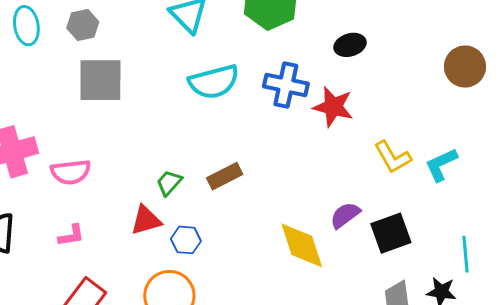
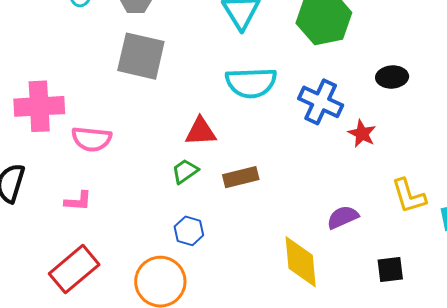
red star: (333, 107) -> (362, 134), size x0.7
purple semicircle: (345, 215) -> (343, 217), moved
red triangle: (146, 220) -> (201, 132), moved
black square: (391, 233) -> (390, 270), size x0.7

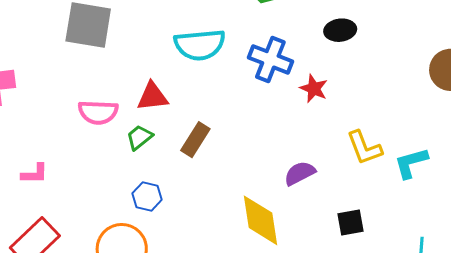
pink semicircle: (92, 139) -> (98, 112), moved
brown rectangle: (241, 177) -> (195, 140), turned -40

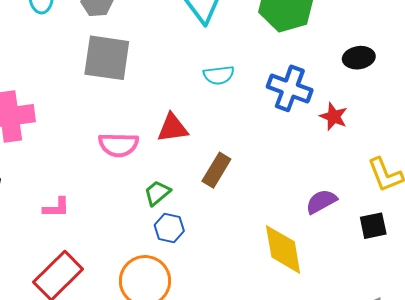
cyan semicircle: (200, 45) -> (219, 75), size x0.6
green trapezoid: (139, 137) -> (157, 193), moved
black square: (350, 222) -> (373, 226), moved

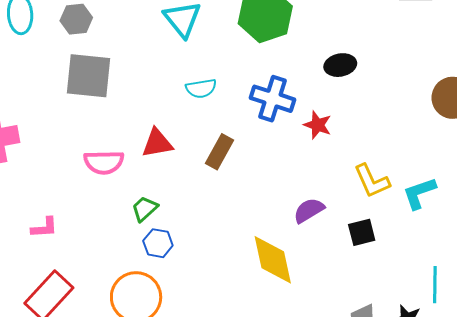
brown rectangle: (216, 170) -> (220, 152), moved

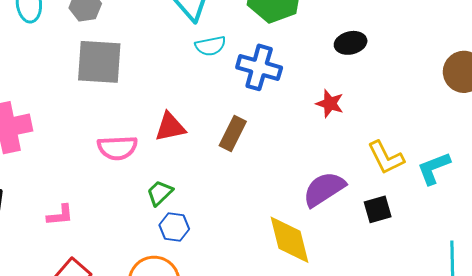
cyan semicircle: (201, 88) -> (210, 46), moved
blue cross: (273, 99) -> (259, 67), moved
purple semicircle: (309, 210) -> (324, 189), size x1.4

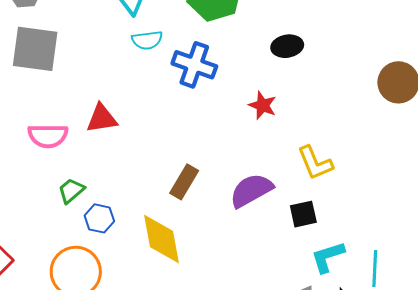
brown rectangle: (233, 134) -> (184, 182), moved
cyan L-shape: (434, 168) -> (328, 257), moved
green trapezoid: (160, 193) -> (71, 191), moved
yellow diamond: (289, 240) -> (162, 239), moved

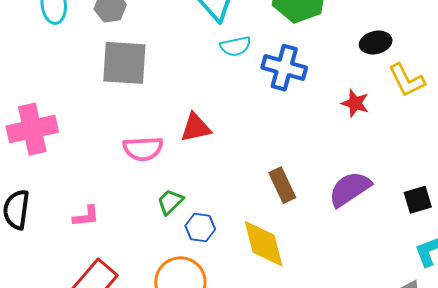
yellow L-shape: (315, 163) -> (407, 80), moved
brown rectangle: (184, 182) -> (282, 185), turned -52
black square: (303, 214) -> (418, 200), moved

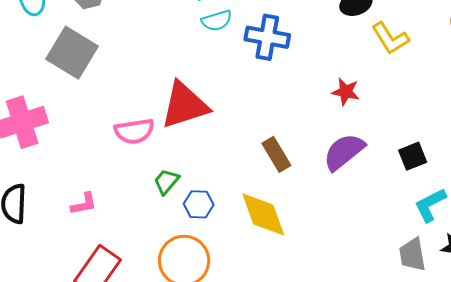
gray square: (124, 63) -> (72, 53), moved, turned 33
red star: (355, 103) -> (346, 92), moved
red triangle: (196, 128) -> (185, 105), size x1.6

